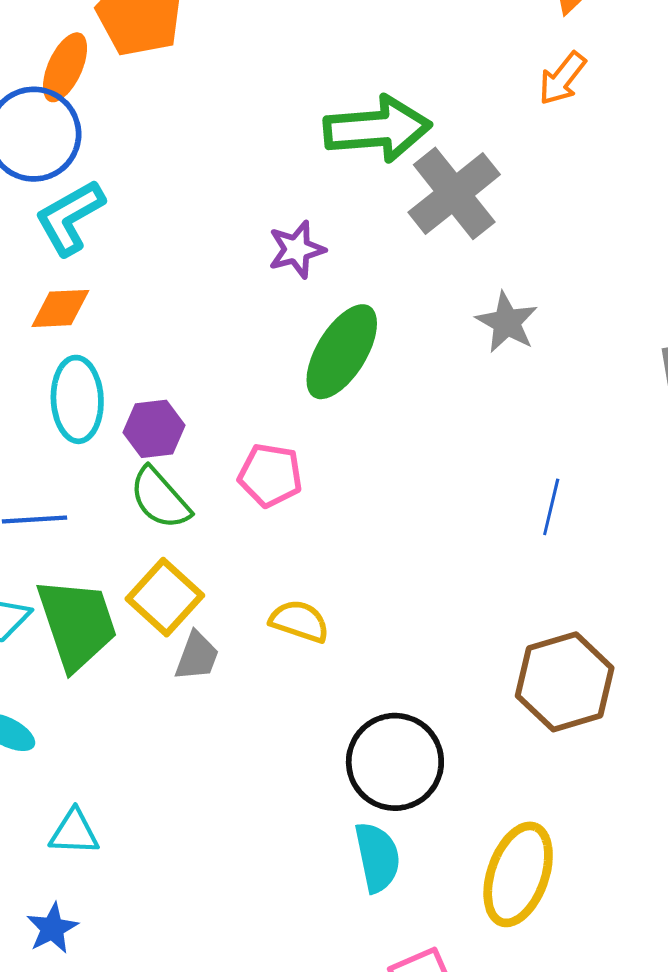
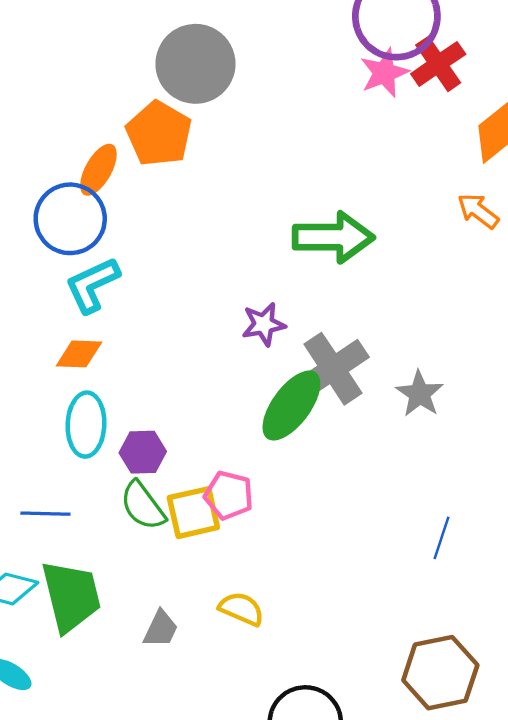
orange arrow: (562, 78) -> (478, 211), turned 84
gray cross: (454, 193) -> (333, 369), moved
yellow square: (165, 597) -> (193, 513), moved, turned 30

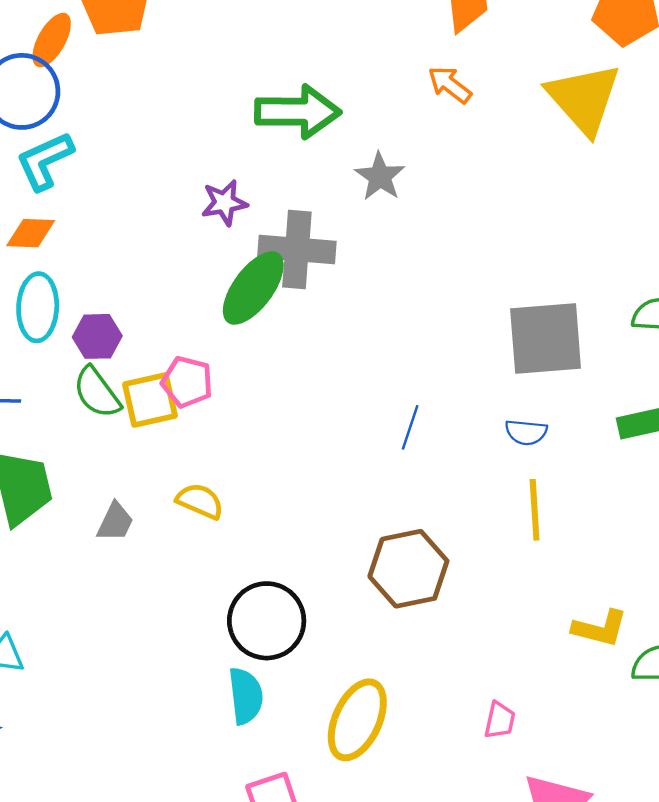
gray cross: (333, 369) -> (297, 250), turned 38
gray star: (420, 394) -> (380, 176), moved

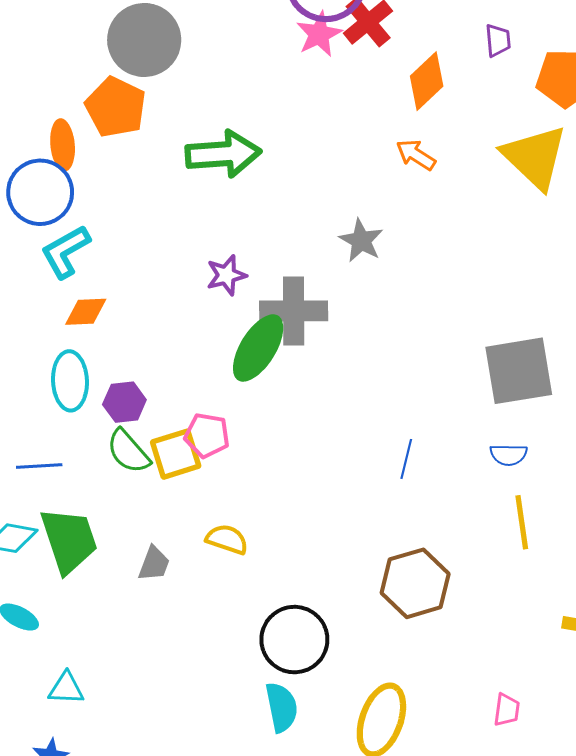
orange ellipse: (52, 40) -> (63, 145), turned -30
green arrow: (298, 112) -> (223, 154), moved
orange diamond: (31, 233) -> (86, 312), moved

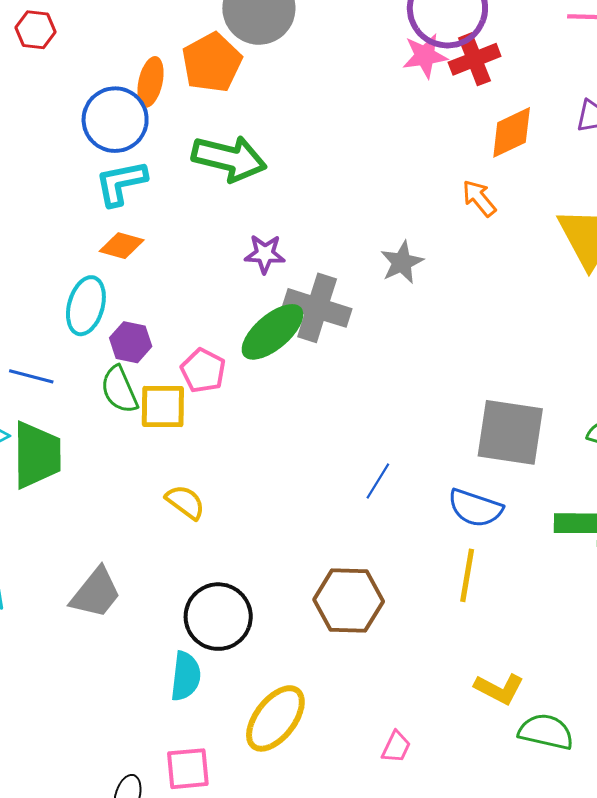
green arrow: (223, 154) -> (229, 158), moved
pink pentagon: (207, 435) -> (203, 371), moved
blue semicircle: (509, 455) -> (475, 508), size x1.5
gray trapezoid: (154, 564) -> (96, 593), moved, size x1.5

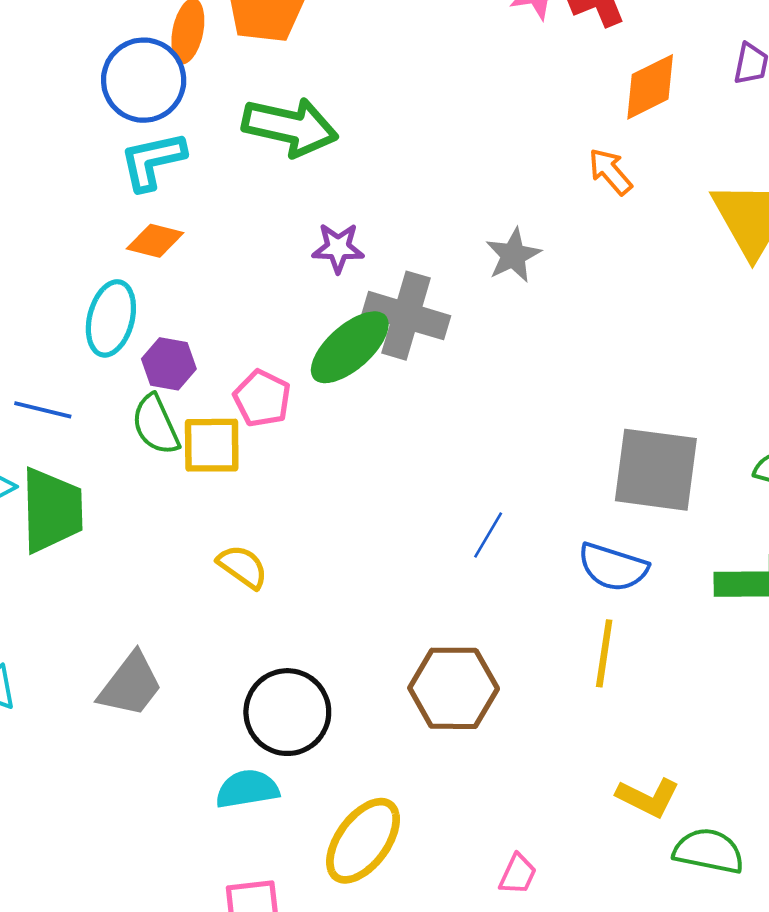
cyan semicircle: (186, 676) -> (247, 789), turned -105

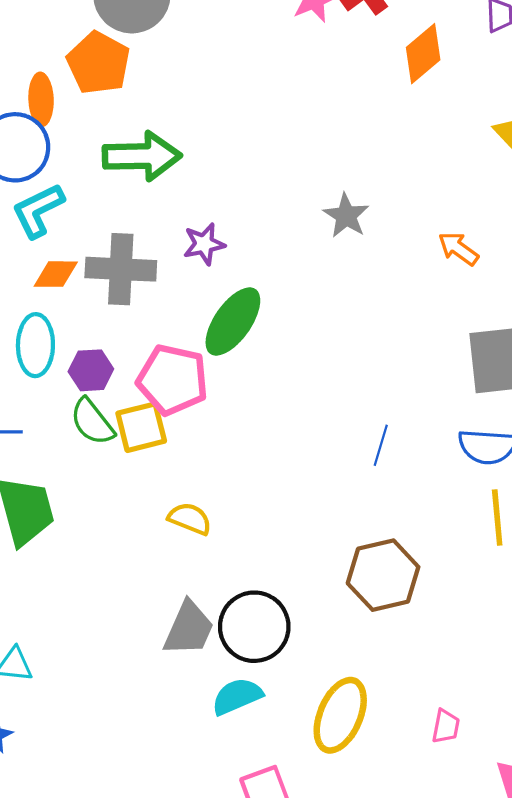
orange arrow: (610, 172) -> (458, 249), moved
gray cross: (406, 316) -> (121, 269), moved
pink pentagon: (262, 398) -> (173, 380), size x1.5
gray trapezoid: (131, 685) -> (189, 628), moved
pink trapezoid: (518, 874) -> (446, 726), moved

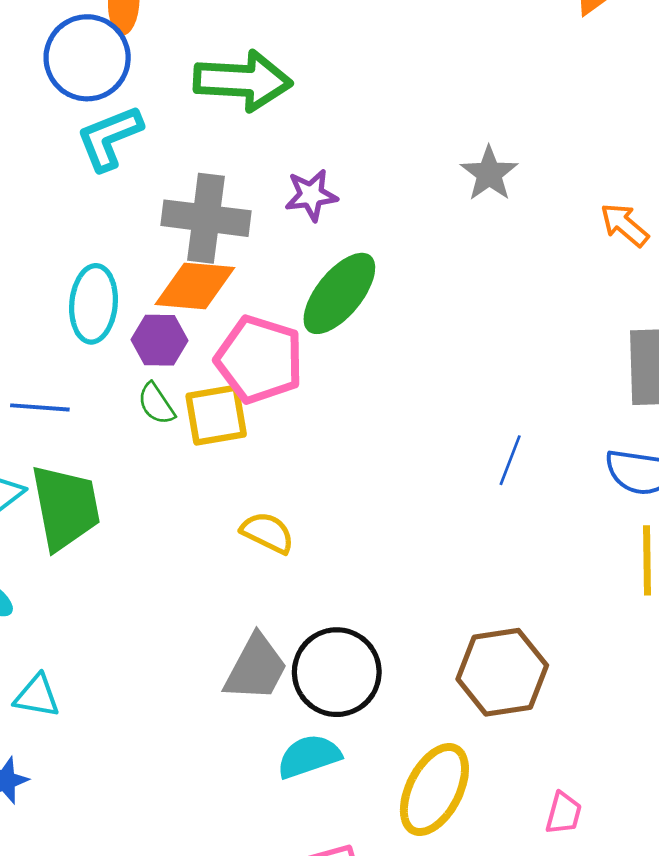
orange diamond: (56, 274) -> (195, 286), moved, size x1.4
green semicircle: (92, 422) -> (156, 404), size x0.7
brown hexagon: (383, 575) -> (502, 672), moved

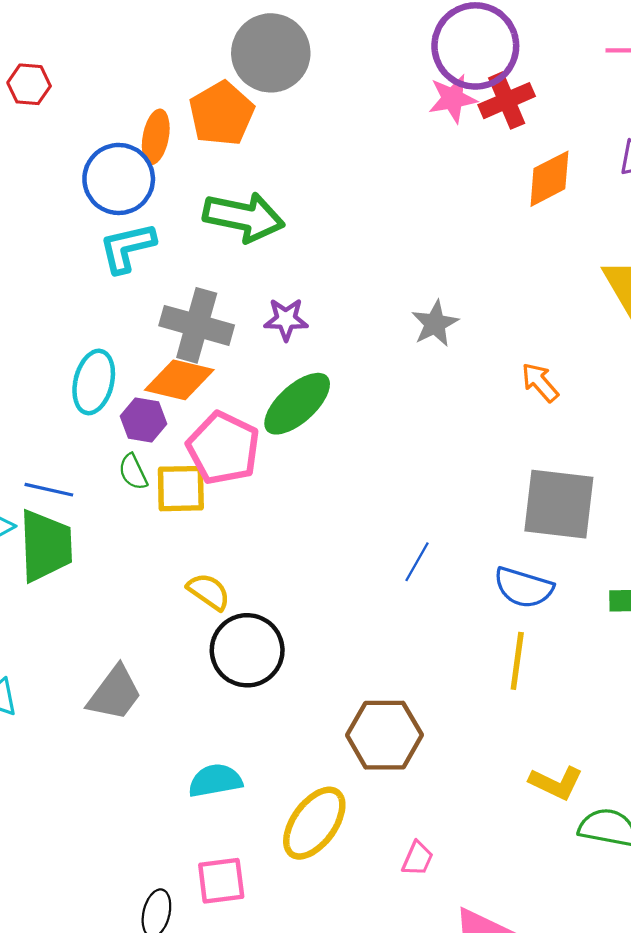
blue line: (40, 407) -> (49, 490), moved
gray trapezoid: (256, 668) -> (115, 693), moved
black circle: (337, 672) -> (247, 650), moved

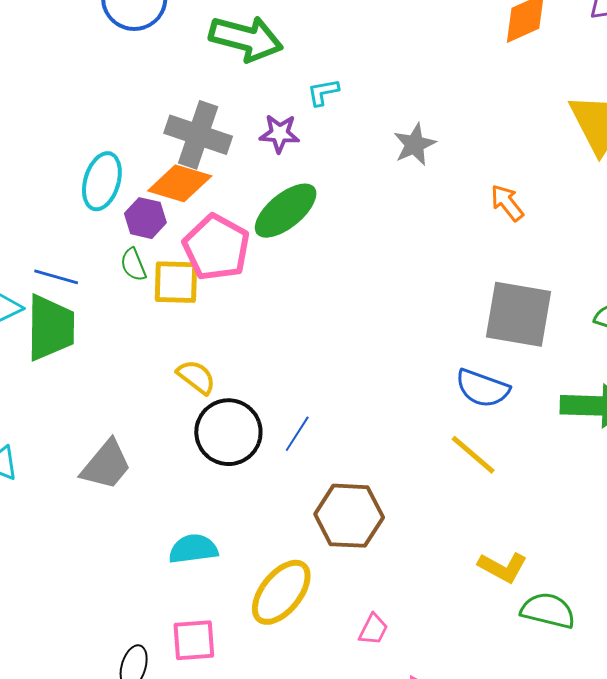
cyan L-shape: (127, 248) -> (323, 92), moved, size x0.6
blue line: (417, 562) -> (297, 434), moved
yellow line: (517, 661) -> (473, 455), turned -60

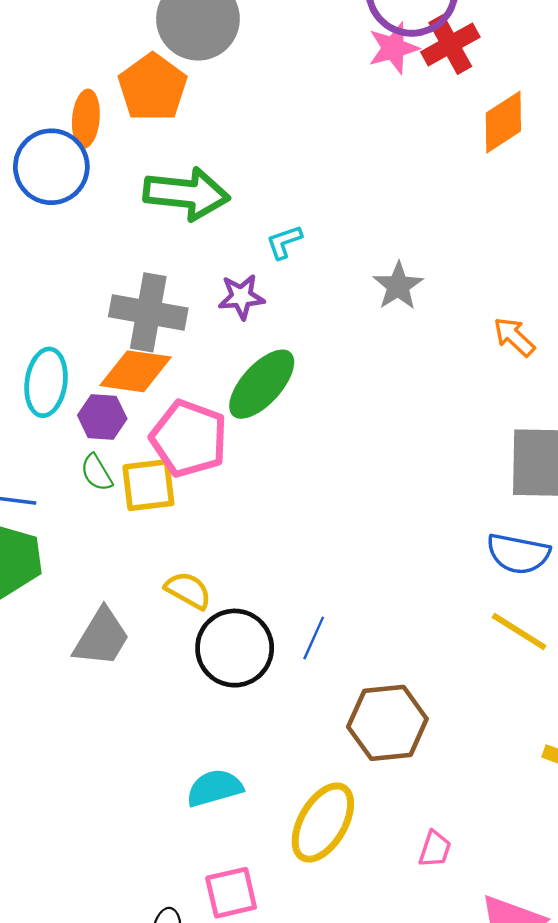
gray trapezoid: (106, 465) -> (101, 637), moved

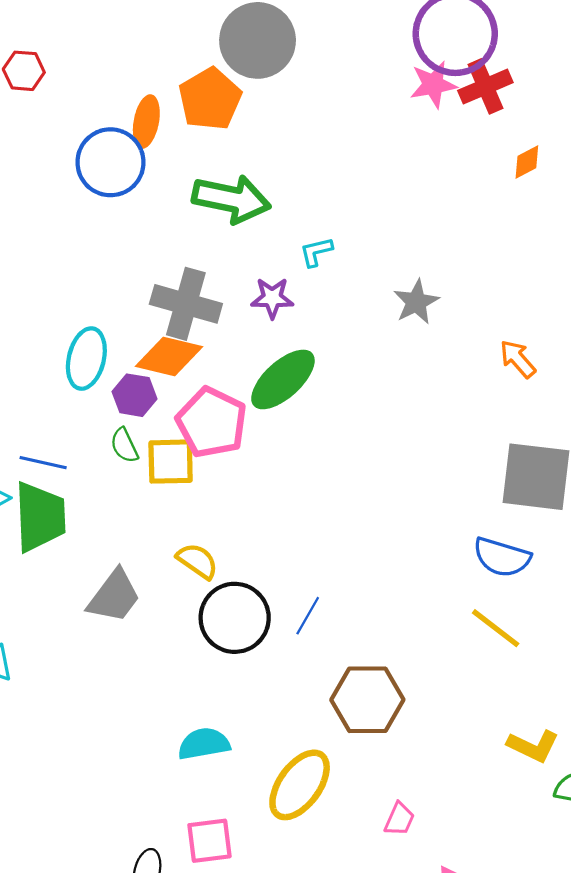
orange diamond: (503, 122) -> (527, 162), size x0.6

